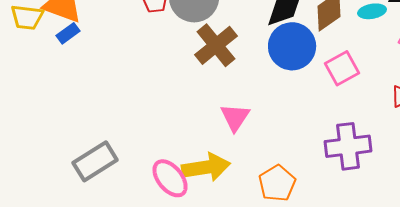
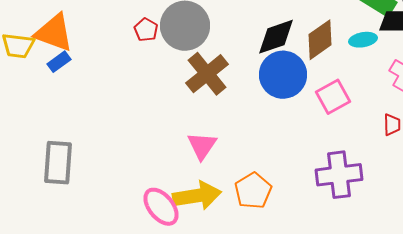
pink triangle: (235, 117) -> (202, 146), moved
gray rectangle: (95, 161) -> (58, 163), moved, turned -54
orange pentagon: (277, 183) -> (253, 191), moved

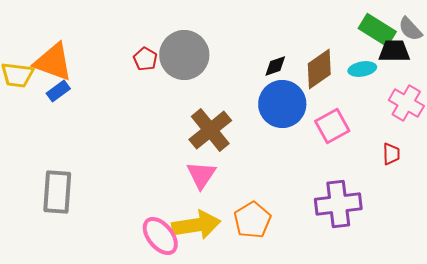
black diamond: (276, 37) -> (275, 66), size x0.6
brown cross: (207, 74) -> (210, 130), moved

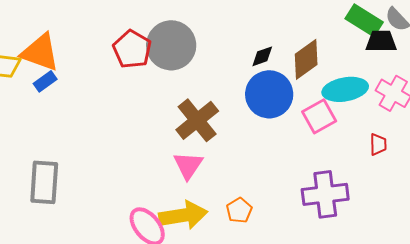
red pentagon: (145, 59) -> (132, 49), size x1.6
cyan ellipse: (362, 69) -> (345, 89), moved, size x1.6
orange pentagon: (252, 220) -> (239, 210), size x0.7

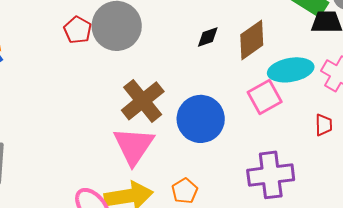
red pentagon: (132, 49) -> (78, 30), size x0.7
blue circle: (269, 94) -> (201, 119), moved
pink triangle: (188, 165) -> (134, 146), size x1.4

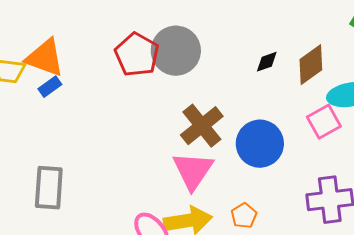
red pentagon: (78, 30) -> (137, 55), size x1.6

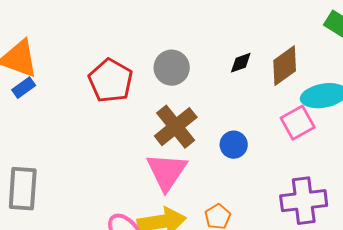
gray circle: (176, 51) -> (172, 68), moved, size x0.7
red pentagon: (137, 55) -> (111, 81), moved
blue circle: (260, 144) -> (234, 145), size x0.6

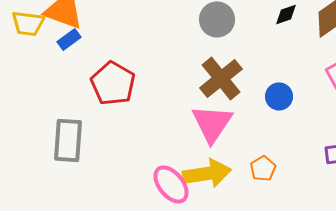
red pentagon: (111, 81) -> (113, 83), moved

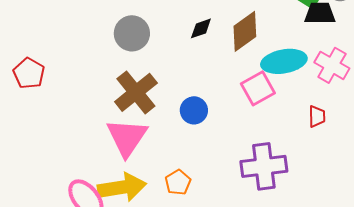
red pentagon: (113, 83) -> (29, 73), moved, size x0.7

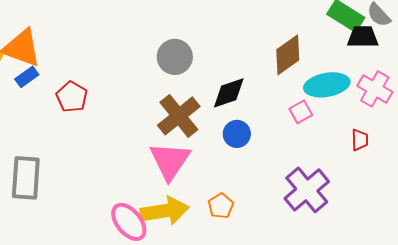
black diamond: (201, 28) -> (229, 93), moved, size x1.5
pink square: (258, 88) -> (301, 112), size x0.7
purple cross: (264, 166) -> (307, 190), turned -33

